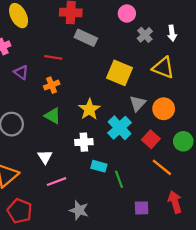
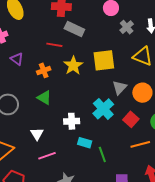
red line: (53, 57) -> (54, 45), moved
yellow square: (120, 73) -> (104, 60), turned -30
yellow star: (89, 109) -> (73, 65), moved
orange line: (162, 167) -> (140, 144), turned -54

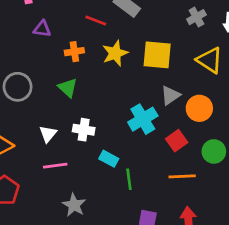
purple triangle: (17, 59) -> (42, 29), turned -40
white cross: (72, 121) -> (84, 130), moved

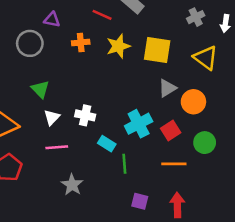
gray circle: (18, 87) -> (30, 43), moved
green triangle: (68, 88) -> (40, 89), moved
cyan cross: (143, 119) -> (139, 124), moved

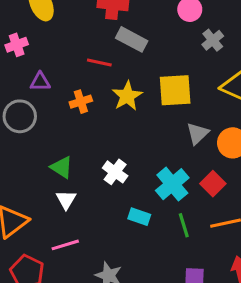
green triangle: (40, 89) -> (62, 167), moved
white cross: (85, 115) -> (115, 172), moved, turned 36
pink line: (57, 147) -> (65, 245), moved
green line: (124, 164) -> (184, 225), moved

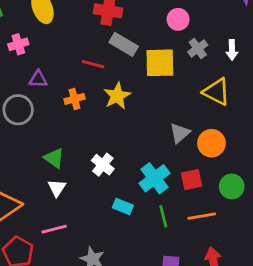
yellow square: (175, 90) -> (160, 63), moved
red square: (213, 184) -> (192, 180), turned 30

